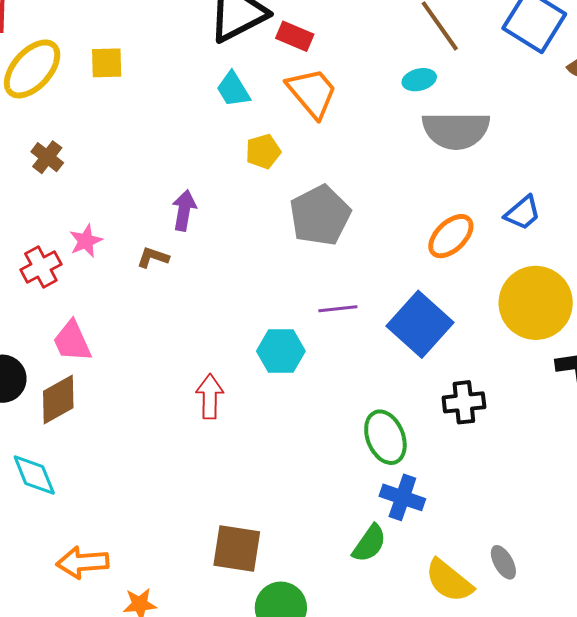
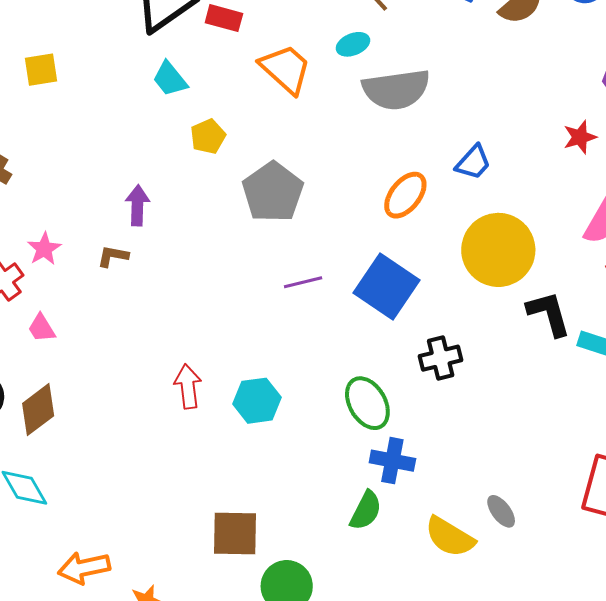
orange trapezoid: (312, 93) -> (286, 69), moved
pink trapezoid: (72, 341) -> (42, 328), moved, size x0.7
cyan hexagon: (281, 351) -> (257, 401), moved

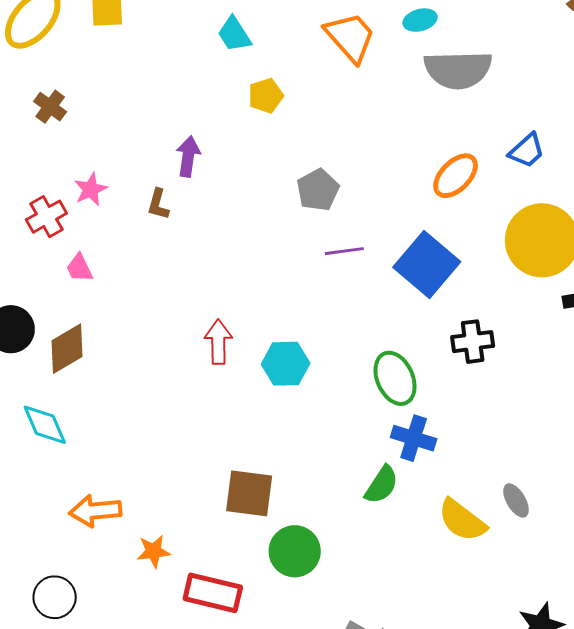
gray pentagon: (273, 192) -> (318, 190), moved, size x0.7
brown L-shape: (113, 256) -> (158, 204), turned -92

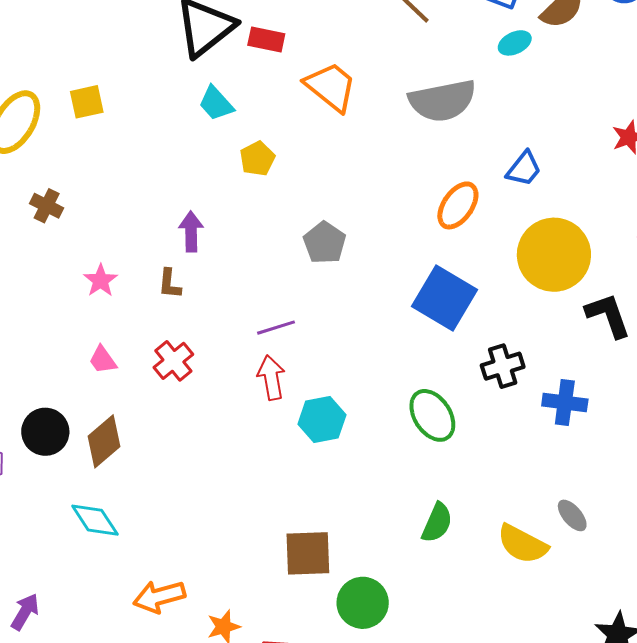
cyan ellipse: (420, 20) -> (515, 43), moved
red cross: (46, 217) -> (173, 361), moved
purple line: (344, 251) -> (276, 328), moved
red arrow: (218, 342) -> (271, 378), moved
blue cross: (414, 438) -> (565, 402), moved

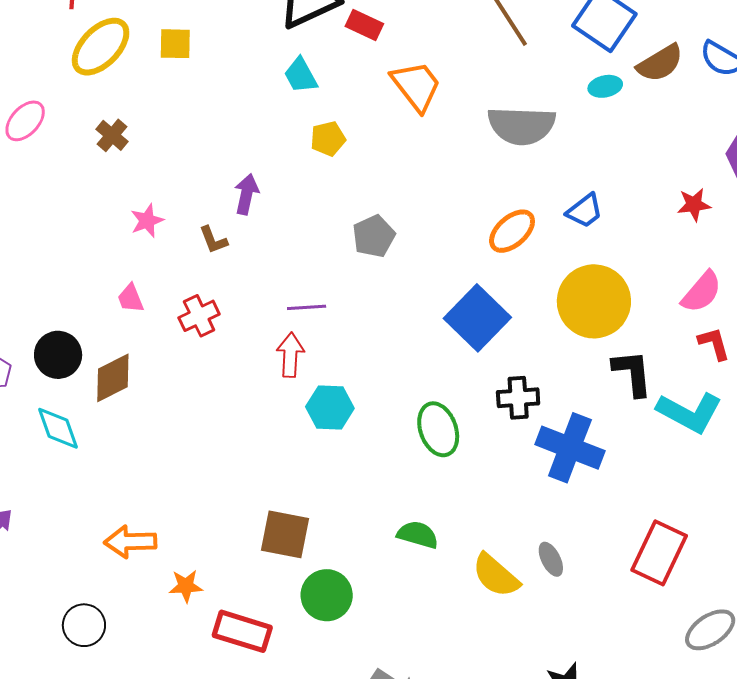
brown L-shape: (170, 284) -> (213, 240), turned -40
blue cross: (565, 402) -> (570, 448), size x1.5
cyan diamond: (95, 520) -> (58, 428), moved
green semicircle: (437, 523) -> (418, 535), turned -111

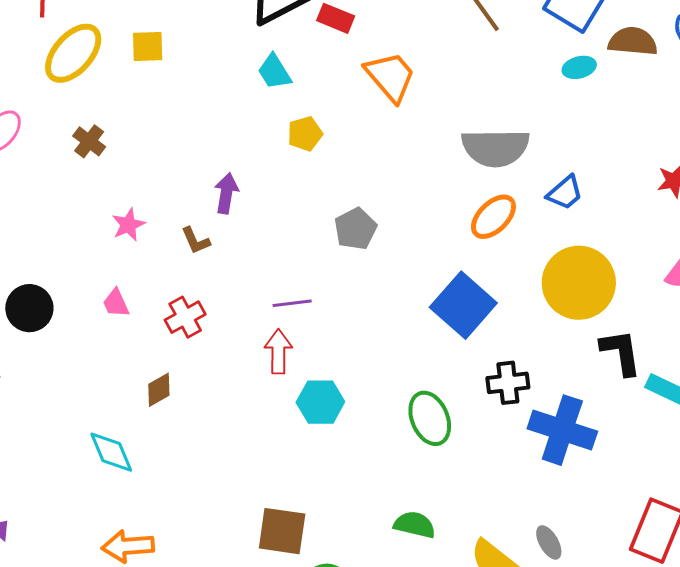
brown semicircle: (660, 63) -> (633, 41), turned -141
gray semicircle: (521, 126) -> (495, 148), moved
black circle: (58, 355) -> (29, 308), moved
brown diamond: (113, 378) -> (159, 390), moved, size x0.7
cyan diamond: (58, 428) -> (111, 452), moved

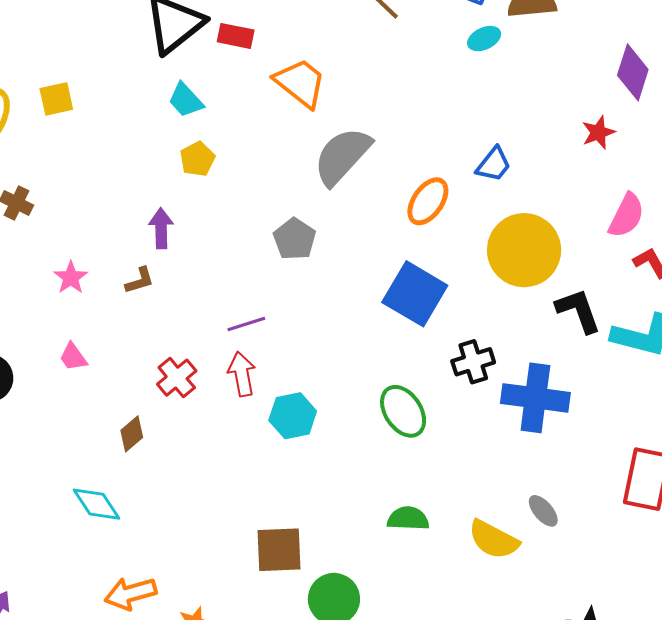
yellow pentagon: (305, 134) -> (197, 159), moved
gray semicircle: (495, 148) -> (342, 156), moved, turned 144
brown L-shape: (196, 241) -> (140, 281), turned -72
red cross: (185, 317) -> (177, 378), moved

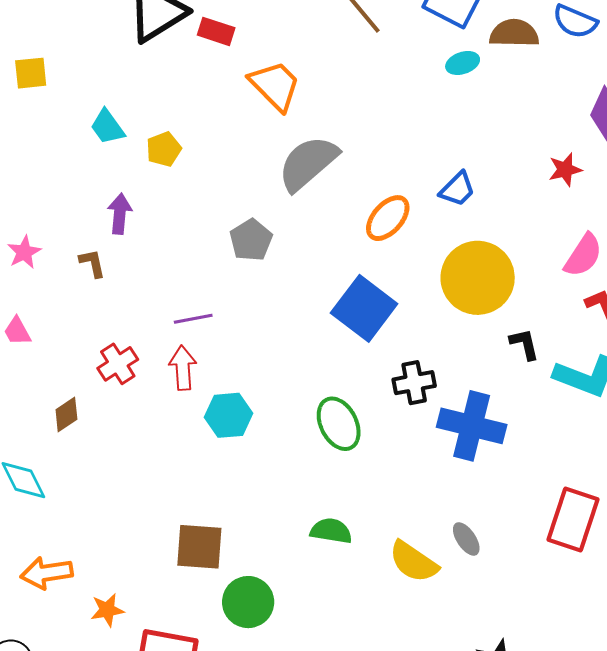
cyan trapezoid: (186, 100) -> (107, 127), moved
brown L-shape: (140, 281) -> (92, 263), turned -92
black L-shape: (578, 311) -> (525, 344), size x0.7

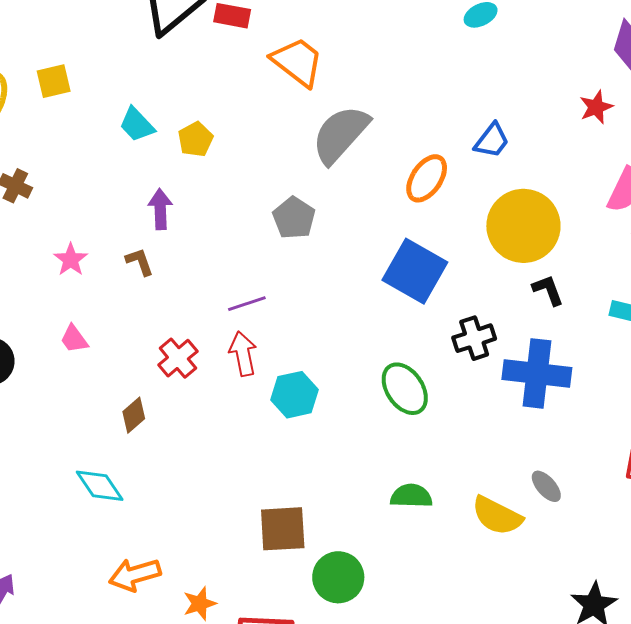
black L-shape: (525, 344) -> (548, 290), moved

